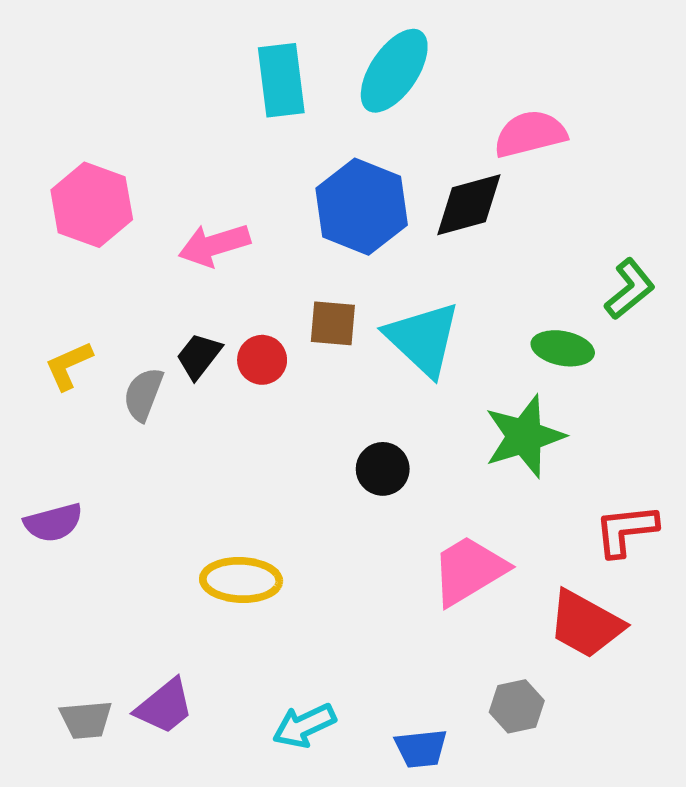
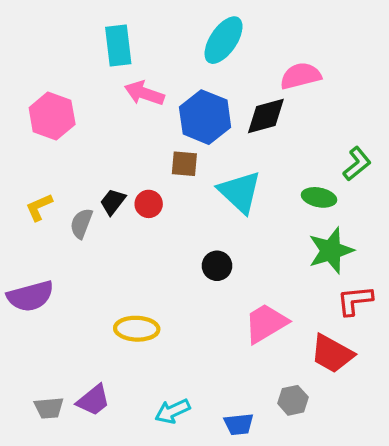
cyan rectangle: (281, 80) -> (118, 46), moved
pink arrow: (214, 245) -> (144, 93), moved, turned 36
brown square: (333, 323) -> (184, 164), moved
green star: (524, 436) -> (331, 251), moved
purple semicircle: (53, 523) -> (30, 296), size x1.4

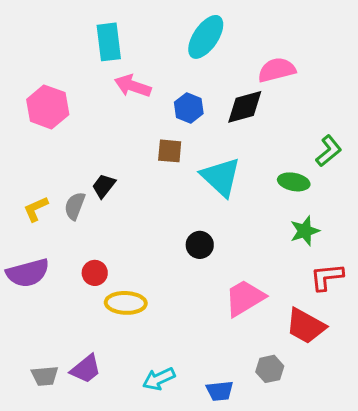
blue hexagon: (205, 117) -> (189, 108), size x0.6
red circle: (149, 204) -> (95, 273), moved
yellow L-shape: (39, 207) -> (36, 209), moved
green star: (331, 251) -> (305, 231), size x0.7

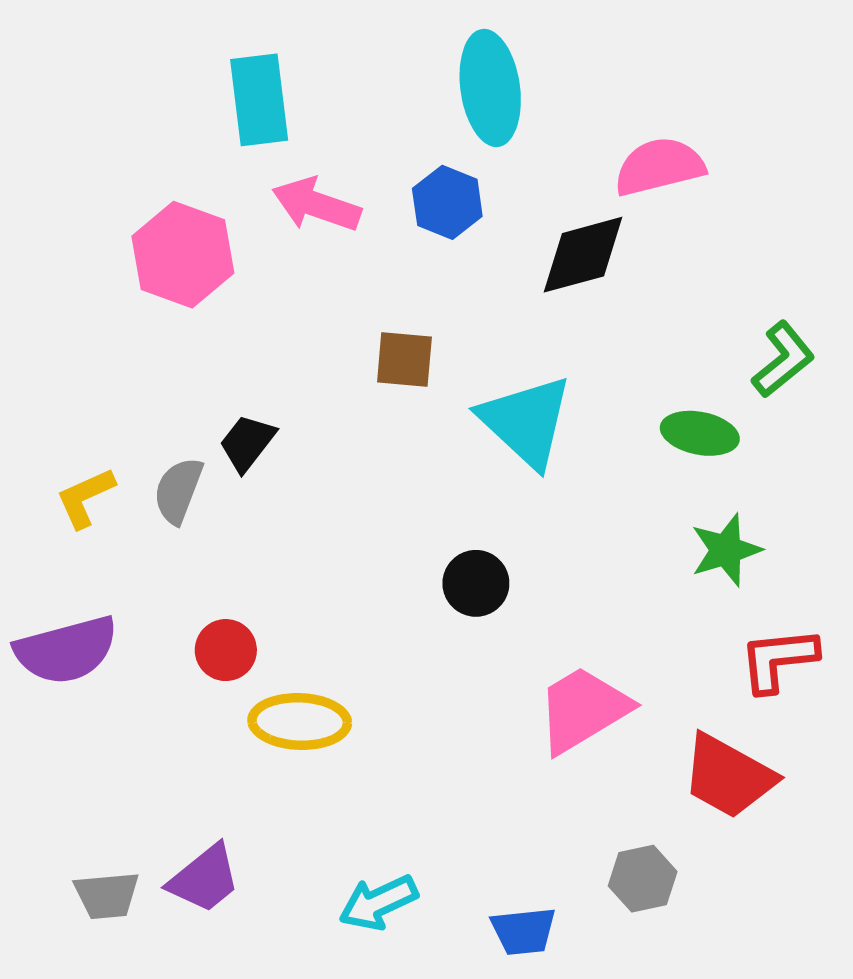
cyan ellipse: (206, 37) -> (490, 88), turned -42
pink hexagon: (48, 107) -> (183, 255), moved
blue hexagon: (189, 108) -> (447, 202), moved

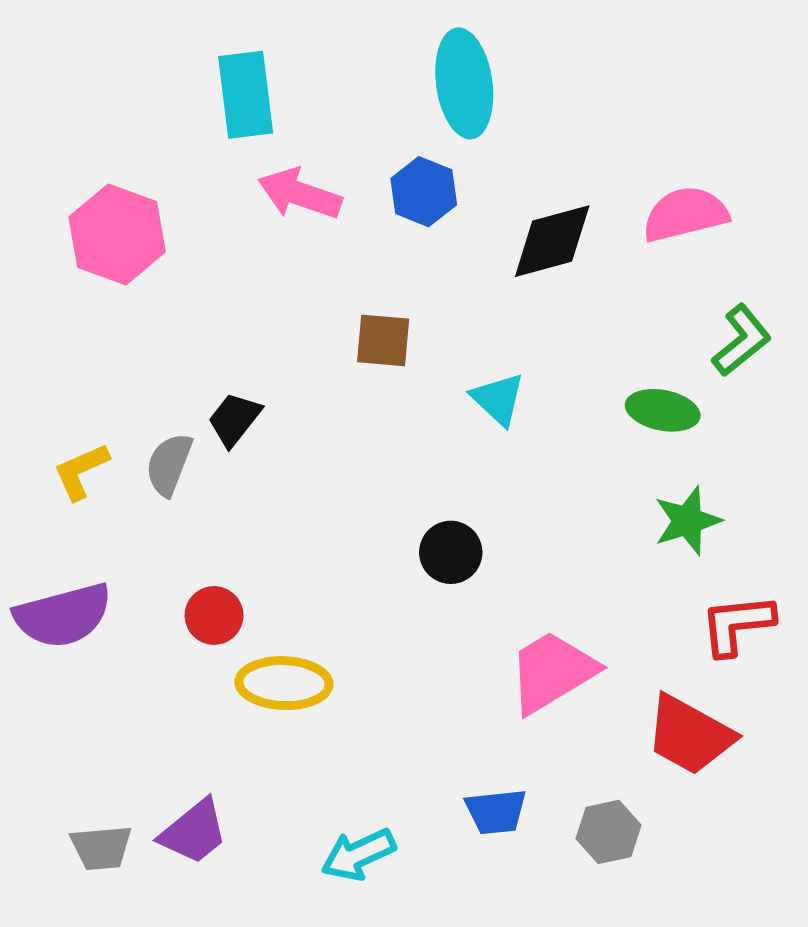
pink semicircle: (659, 167) -> (685, 214), moved
pink hexagon: (183, 255) -> (117, 234), moved
cyan triangle: (526, 421) -> (498, 399), size x0.6
blue trapezoid: (524, 931) -> (496, 812), moved

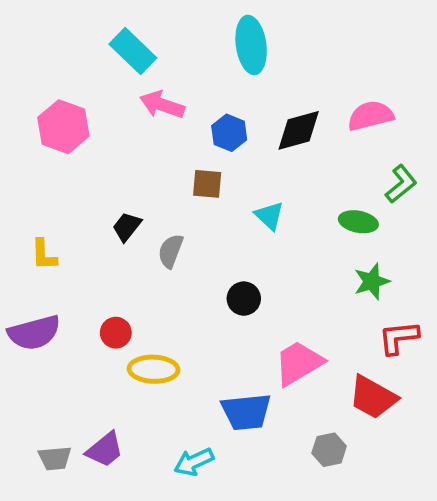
cyan rectangle: (246, 95) -> (133, 51), turned -39
blue hexagon: (424, 192) -> (229, 133), moved
gray semicircle: (169, 464) -> (171, 251), moved
yellow L-shape: (81, 471) -> (44, 255), turned -68
blue trapezoid: (496, 812) -> (246, 412), moved, size x1.5

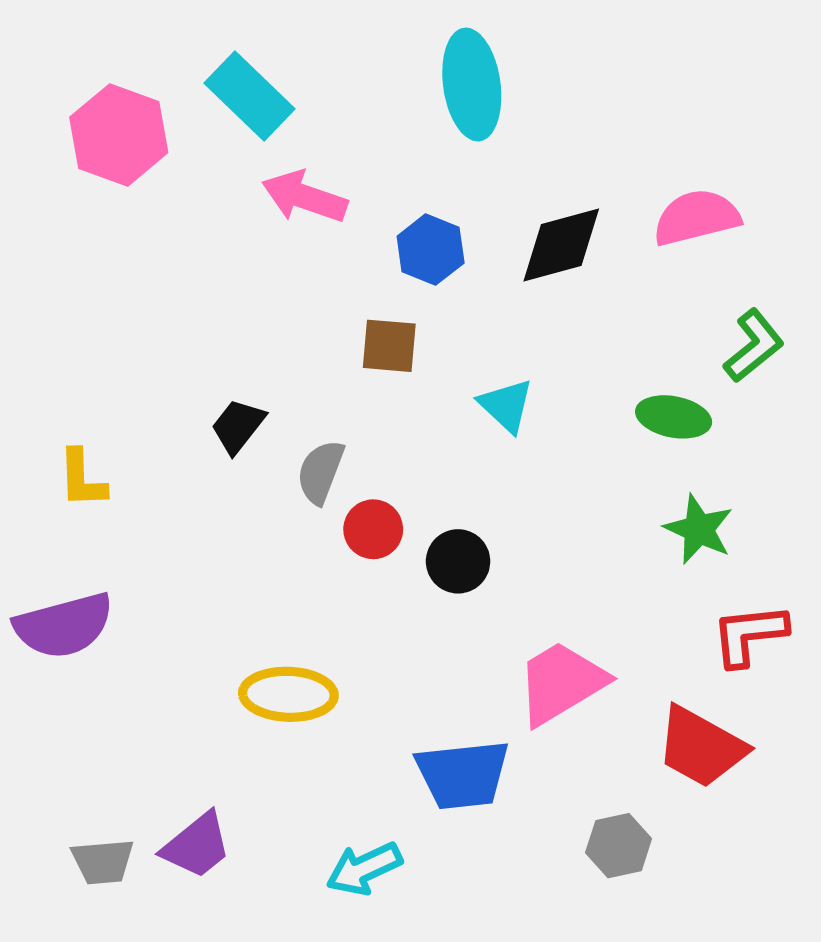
pink hexagon: (63, 127) -> (119, 135), moved
green star: (372, 281) -> (699, 529), turned -30
red circle: (116, 333) -> (373, 529), moved

